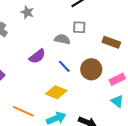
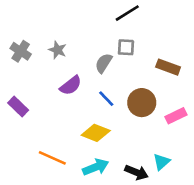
gray star: (27, 12) -> (58, 50), moved
gray semicircle: (62, 39) -> (104, 63), turned -70
cyan triangle: (117, 101) -> (161, 162), moved, turned 40

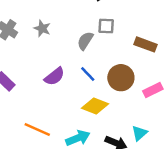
purple semicircle: (71, 85) -> (54, 76), moved
yellow diamond: (96, 133) -> (95, 106), moved

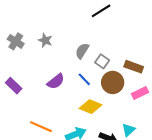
gray square: (106, 26) -> (102, 61), moved, turned 32
brown rectangle: (146, 44) -> (134, 67), moved

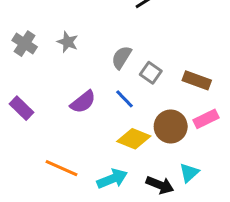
brown circle: (113, 82) -> (171, 127), moved

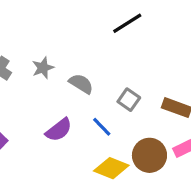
gray star: (68, 42) -> (43, 68), turned 30
gray semicircle: (121, 57) -> (81, 84), moved, turned 90

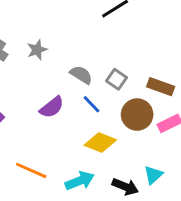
gray semicircle: (81, 84) -> (81, 75), moved
brown circle: (149, 155) -> (137, 115), moved

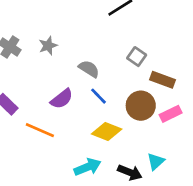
gray square: (116, 79) -> (137, 57), moved
orange line: (31, 170) -> (40, 130), moved

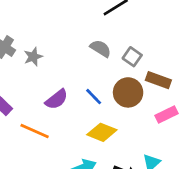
gray star: (48, 46) -> (33, 57), moved
gray semicircle: (89, 69) -> (101, 48), moved
brown circle: (141, 106) -> (128, 92), moved

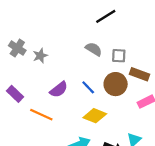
gray square: (132, 57) -> (119, 56), turned -32

